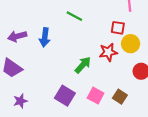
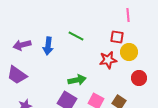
green line: (74, 16) -> (76, 36), moved
green arrow: (83, 65) -> (77, 80), moved, turned 36

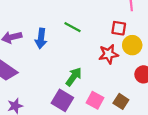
green arrow: (77, 80) -> (74, 77), turned -42

